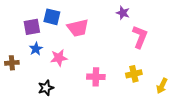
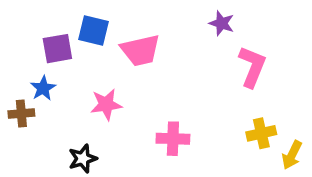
blue star: (36, 49) -> (43, 88), moved
yellow cross: (134, 74) -> (261, 133), moved

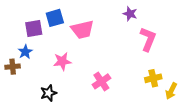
blue square: (94, 30) -> (55, 18), turned -30
pink cross: (173, 139) -> (101, 81), turned -36

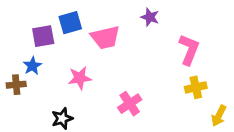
purple star: (130, 14) -> (150, 17), moved
yellow cross: (153, 78) -> (196, 87), moved

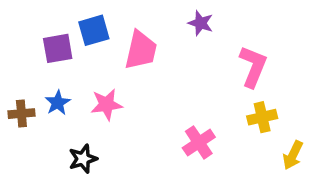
pink trapezoid: (105, 37) -> (141, 50), turned -64
blue star: (32, 66) -> (58, 103), moved
pink cross: (130, 104) -> (199, 142), moved

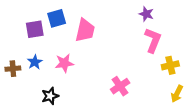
purple star: (201, 23) -> (146, 14), moved
yellow cross: (262, 117) -> (170, 65), moved

